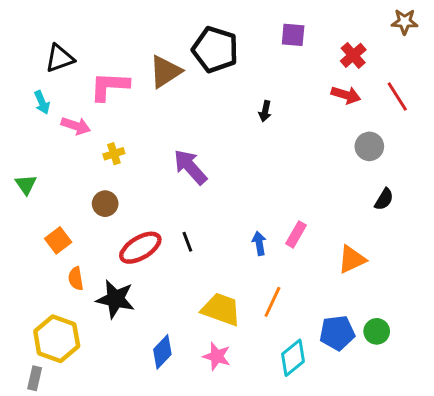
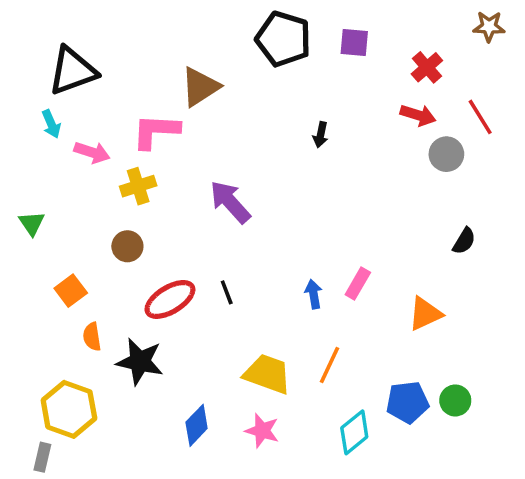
black pentagon: (215, 50) -> (283, 39), moved
black triangle: (60, 58) -> (72, 71), size x1.4
pink L-shape: (110, 86) -> (156, 131), moved
gray circle: (369, 146) -> (446, 154), moved
yellow cross: (114, 154) -> (138, 186), size x1.4

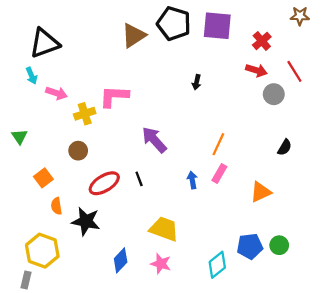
purple square: (354, 43) -> (217, 26), size x1.6
brown triangle: (200, 87) -> (134, 35), moved
pink L-shape: (156, 131) -> (114, 96), moved
purple arrow: (230, 202) -> (154, 140), moved
orange line: (329, 365) -> (218, 144), moved

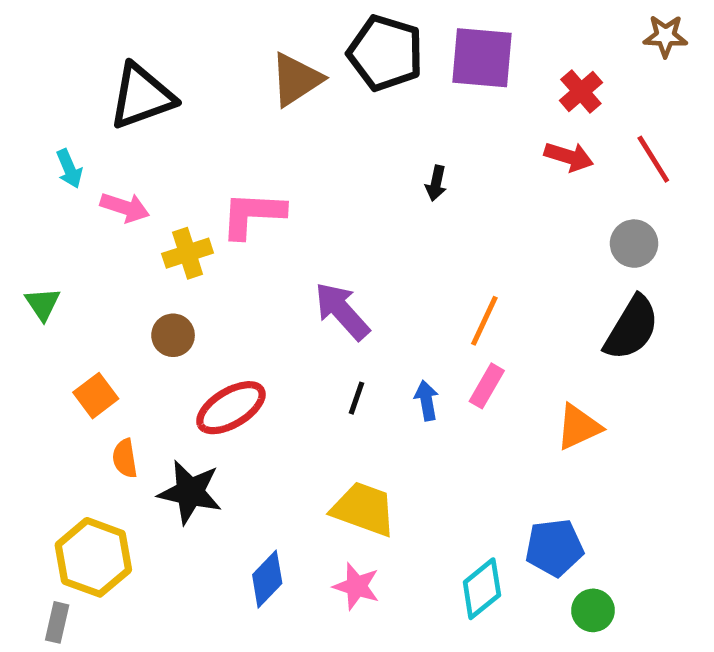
black triangle: (44, 43) -> (142, 96), moved
gray circle: (274, 94) -> (634, 244), moved
black semicircle: (285, 147) -> (632, 328), size x1.8
black line: (139, 179) -> (356, 398), moved, turned 40
green circle: (279, 245) -> (593, 610), moved

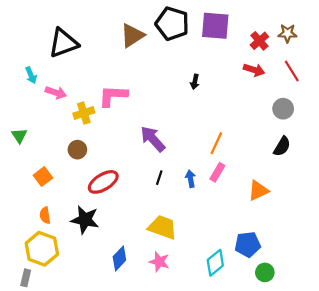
brown star: (665, 36) -> (287, 33), moved
black semicircle: (632, 328) -> (282, 146), size x0.7
orange semicircle: (125, 458) -> (45, 215), moved

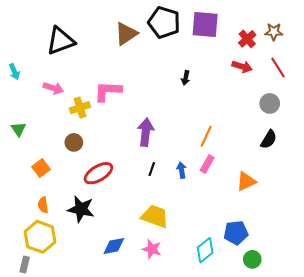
cyan arrow: (31, 75) -> (14, 72), moved
purple arrow: (153, 139) -> (146, 132), turned 48
blue diamond: (119, 258) -> (114, 246), turned 35

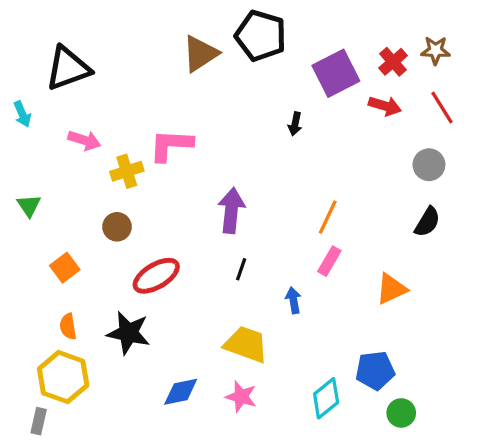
purple square: (205, 25) -> (336, 73), moved, turned -32
black triangle: (61, 41) -> (68, 68), moved
blue arrow: (182, 170) -> (293, 300), moved

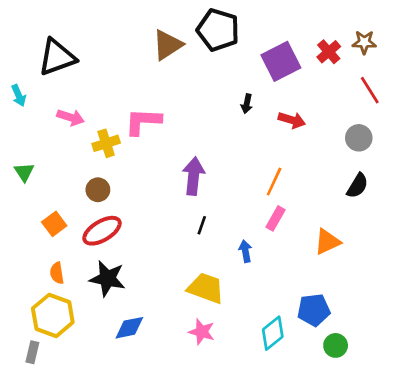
red arrow: (385, 106) -> (292, 120), moved
red ellipse: (156, 276) -> (102, 231), moved
blue diamond: (181, 392) -> (129, 328), moved

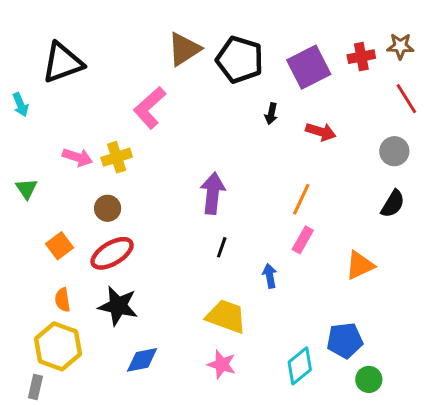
black pentagon: (218, 30) -> (240, 60), moved
red cross: (329, 52) -> (361, 57), turned 30
pink arrow: (71, 117) -> (78, 157), moved
pink L-shape: (143, 121) -> (150, 108), moved, turned -45

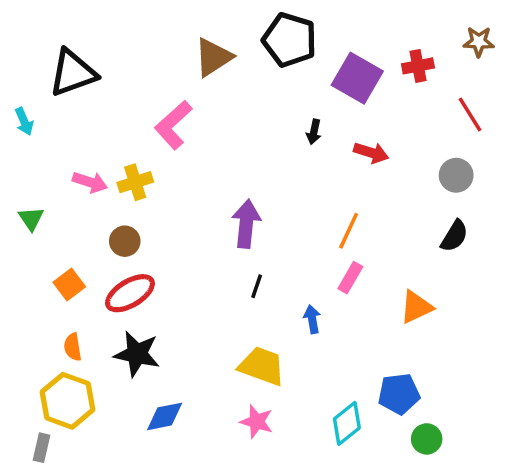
brown star: (400, 46) -> (479, 42), moved
black pentagon: (240, 60) -> (290, 40), moved
purple square: (309, 67) -> (357, 78), turned -33

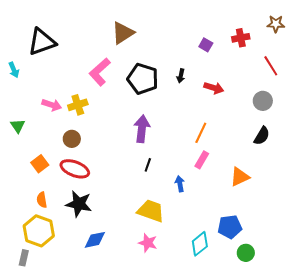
black pentagon: (290, 40) -> (143, 79), moved
purple square: (357, 78) -> (206, 45), size x0.5
red ellipse: (130, 293) -> (75, 169), turned 52

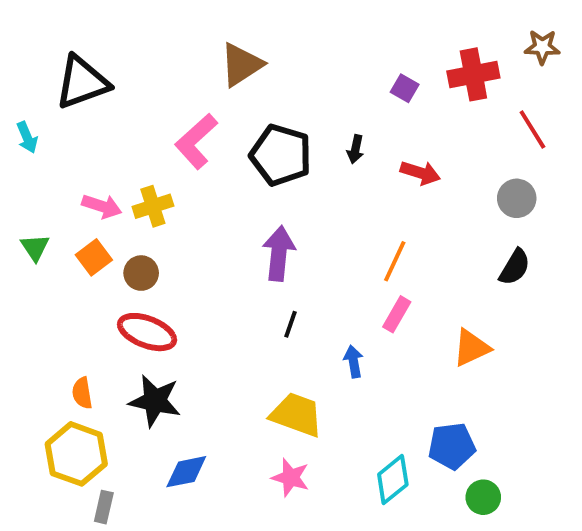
red cross: (241, 38) -> (473, 74), size x1.4
orange square: (40, 164) -> (94, 257), moved
gray rectangle: (24, 258) -> (104, 507), moved

